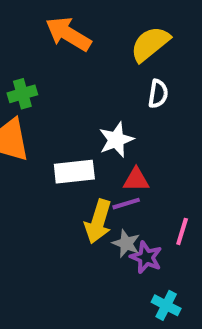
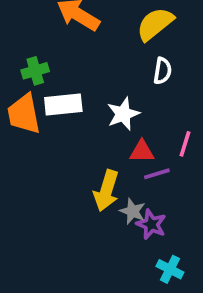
white rectangle: (74, 172) -> (63, 105), moved
purple line: (126, 204) -> (157, 174), moved
pink line: (182, 231) -> (185, 144), moved

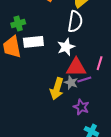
white semicircle: (163, 71) -> (75, 21), moved, size x1.5
red triangle: (142, 151) -> (76, 67), size x1.5
gray star: (133, 211) -> (71, 83), moved

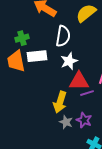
white semicircle: (75, 21) -> (63, 36), moved
gray star: (71, 83) -> (66, 122), moved

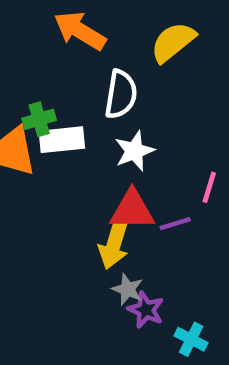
green cross: (22, 38) -> (39, 119), moved
red triangle: (79, 81) -> (132, 210), moved
purple star: (84, 120) -> (146, 310), moved

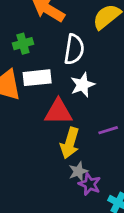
green cross: (39, 119) -> (23, 44), moved
red triangle: (132, 210) -> (58, 112), moved
gray star: (128, 289) -> (78, 171), turned 30

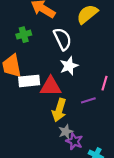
white semicircle: (74, 49) -> (62, 39), turned -35
white rectangle: (37, 78) -> (29, 81), moved

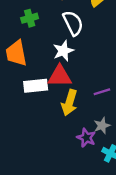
white star: (69, 66) -> (63, 51), moved
white rectangle: (29, 81) -> (36, 86), moved
gray star: (66, 132) -> (102, 126), moved

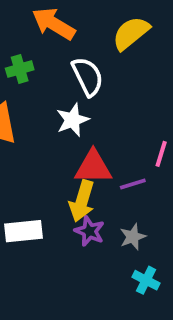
red triangle: (60, 76) -> (93, 167), moved
white rectangle: (36, 86) -> (23, 231), moved
purple star: (86, 138) -> (89, 231), moved

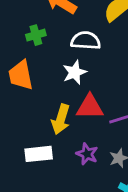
white semicircle: (88, 77) -> (86, 41), turned -60
yellow arrow: (82, 201) -> (61, 119), moved

